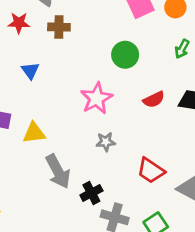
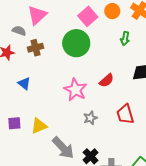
green circle: (125, 55) -> (76, 43), moved, size x1.4
red semicircle: (154, 99) -> (107, 80), moved
red trapezoid: (151, 171) -> (125, 114), moved, turned 55

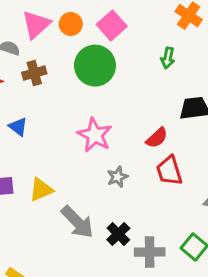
orange circle: (112, 11) -> (71, 24), moved
red semicircle: (107, 80) -> (157, 138), moved

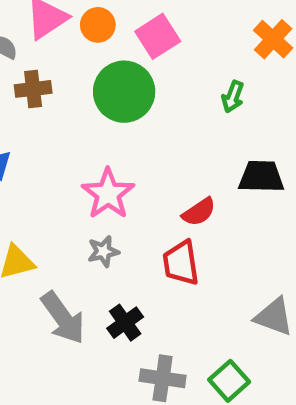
red trapezoid: (169, 171) -> (181, 263), moved
gray star: (117, 177) -> (103, 251), moved
black cross: (118, 234) -> (125, 323), moved

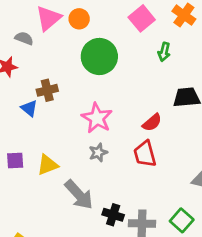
pink square: (158, 36) -> (142, 18), moved
brown cross: (33, 89) -> (47, 90), moved
black cross: (125, 323) -> (113, 215), moved, turned -30

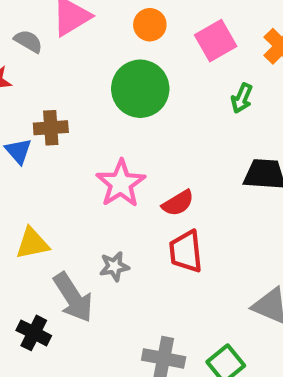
orange circle: (79, 19) -> (150, 25), moved
red semicircle: (152, 122) -> (178, 203), moved
gray star: (98, 153) -> (114, 266), moved
black cross: (113, 215) -> (34, 333), moved

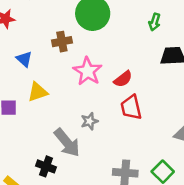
green arrow: (242, 98) -> (155, 22), moved
brown cross: (51, 128) -> (62, 42), moved
yellow triangle: (32, 243) -> (38, 92), moved

